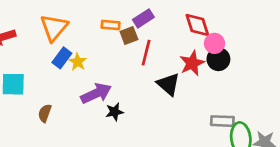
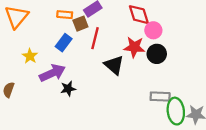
blue rectangle: (62, 58) -> (64, 43), moved
black circle: (218, 59) -> (157, 54), moved
yellow star: (78, 62) -> (30, 56), moved
red star: (192, 63) -> (134, 47), turned 30

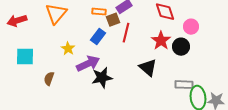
pink circle: (153, 30) -> (191, 27), moved
red star: (134, 47) -> (161, 41), turned 30
black triangle: (114, 65) -> (148, 68), moved
black star: (68, 89) -> (102, 78), size x1.5

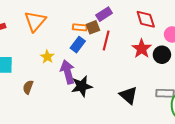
orange rectangle: (99, 12) -> (80, 27), moved
purple arrow: (88, 64) -> (68, 72), turned -80
black triangle: (148, 68) -> (128, 95), moved

